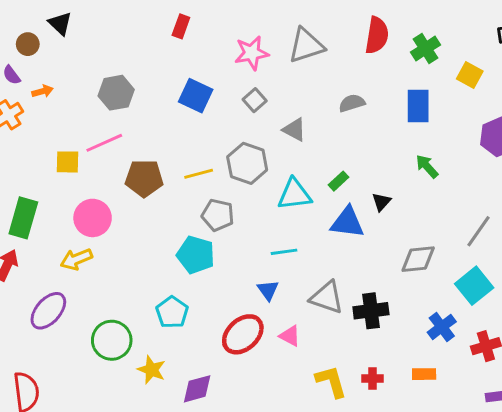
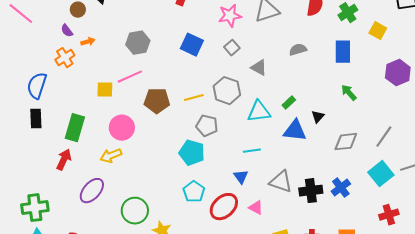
gray diamond: (418, 259) -> (346, 142), moved
cyan pentagon: (172, 312) -> (194, 192), moved
blue cross: (442, 327) -> (341, 188), moved

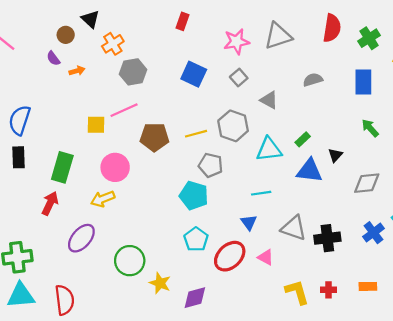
orange cross: (65, 58) -> (113, 44), moved
blue cross: (341, 188) -> (373, 233), moved

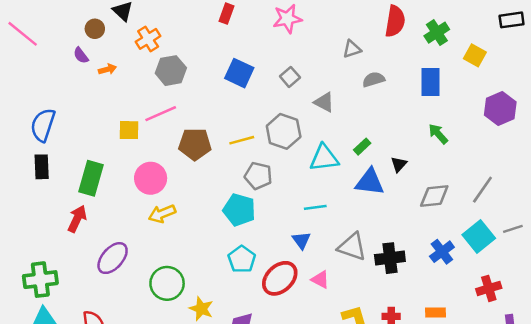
gray triangle: (278, 36) -> (352, 49), moved, size x0.6
pink star: (236, 42) -> (287, 19), moved
yellow arrow: (103, 199) -> (162, 214), moved

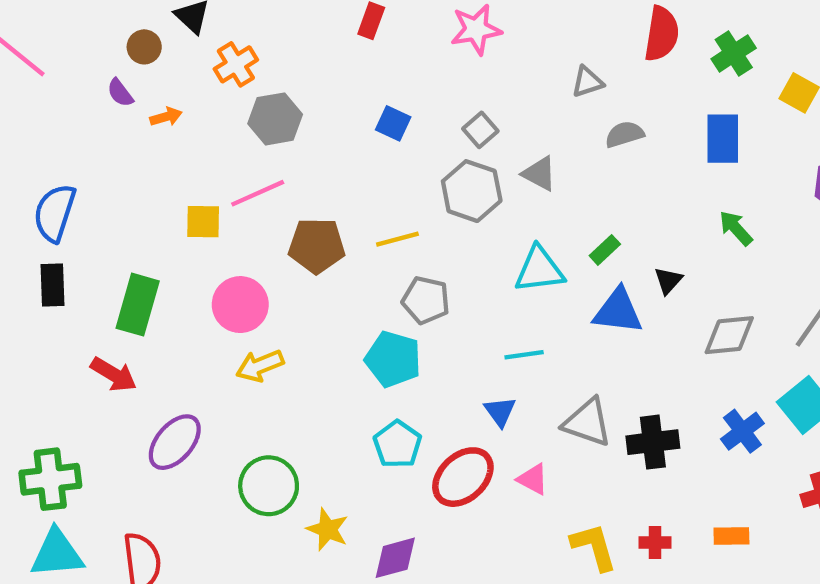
blue square: (239, 73) -> (393, 123), size x0.7
gray hexagon: (284, 131) -> (472, 191), moved
red arrow: (77, 219) -> (114, 374), turned 96

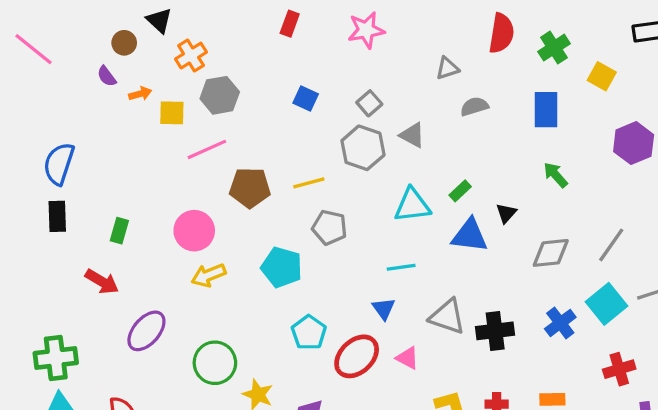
yellow square: (203, 222) -> (172, 113), moved
green rectangle: (138, 305) -> (119, 231), size x0.6
cyan pentagon: (393, 359) -> (282, 267), moved

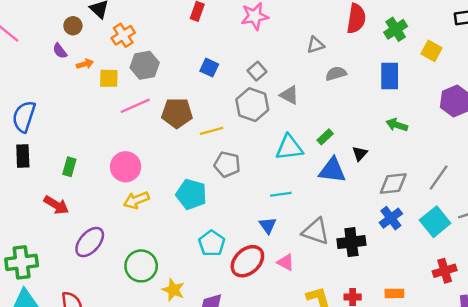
green arrow: (556, 175) -> (397, 125), turned -30
brown pentagon: (250, 188) -> (177, 113), moved
blue cross: (560, 323) -> (391, 218), moved

